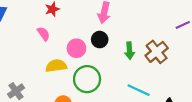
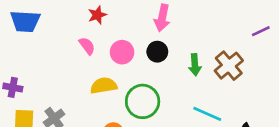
pink circle: (76, 48) -> (122, 52), moved

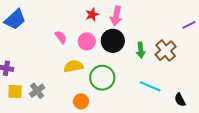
red star: (97, 15) -> (92, 15), moved
blue trapezoid: (25, 21) -> (15, 19), turned -45
black circle: (157, 52) -> (113, 41), size x1.5

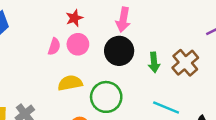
red star: (92, 15) -> (74, 18), moved
pink semicircle: (61, 37) -> (54, 47), turned 56
pink circle: (87, 41) -> (78, 44), moved

